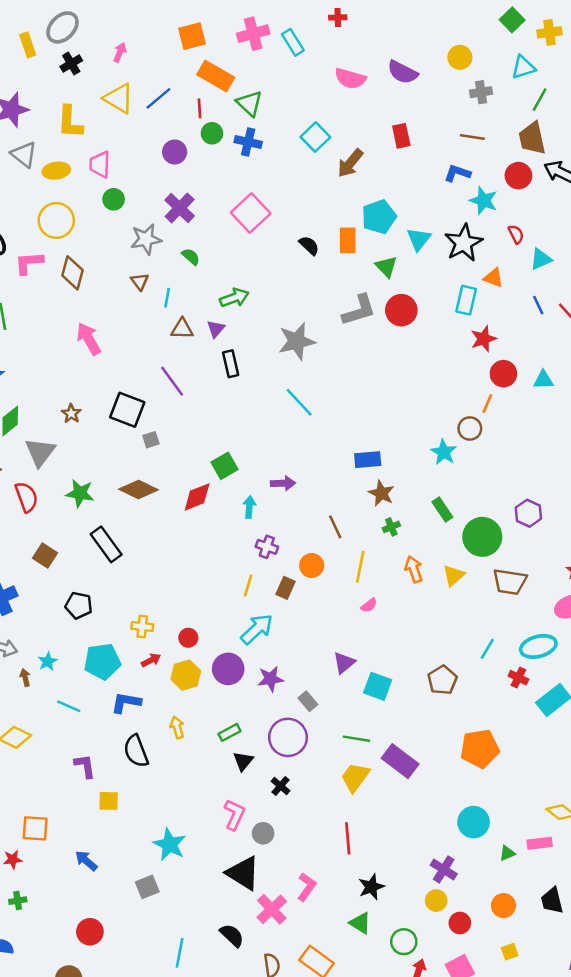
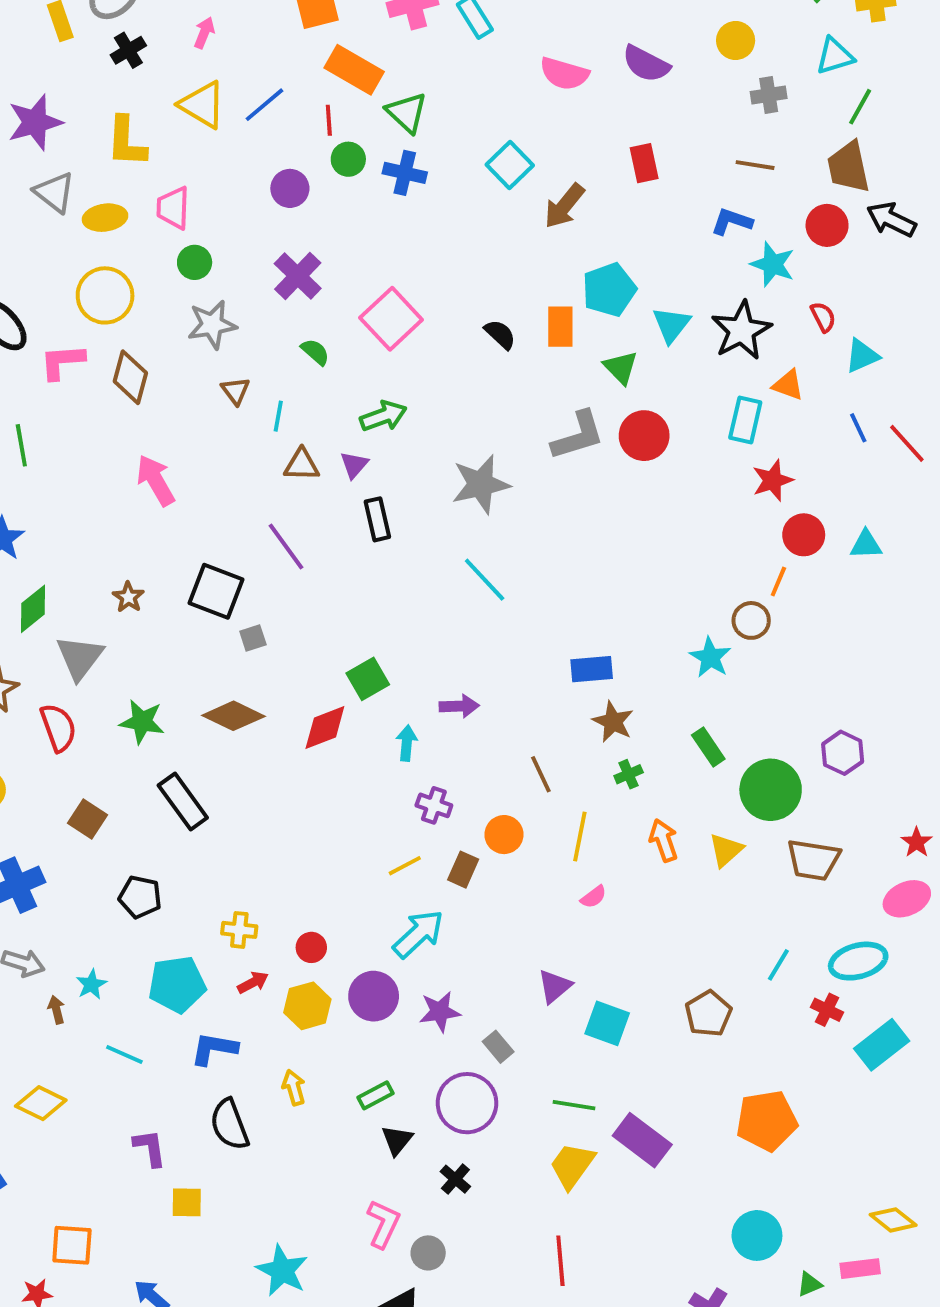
pink square: (251, 213) -> (391, 319), moved
gray star: (146, 239) -> (212, 325), moved
yellow line: (248, 585) -> (405, 866), turned 45

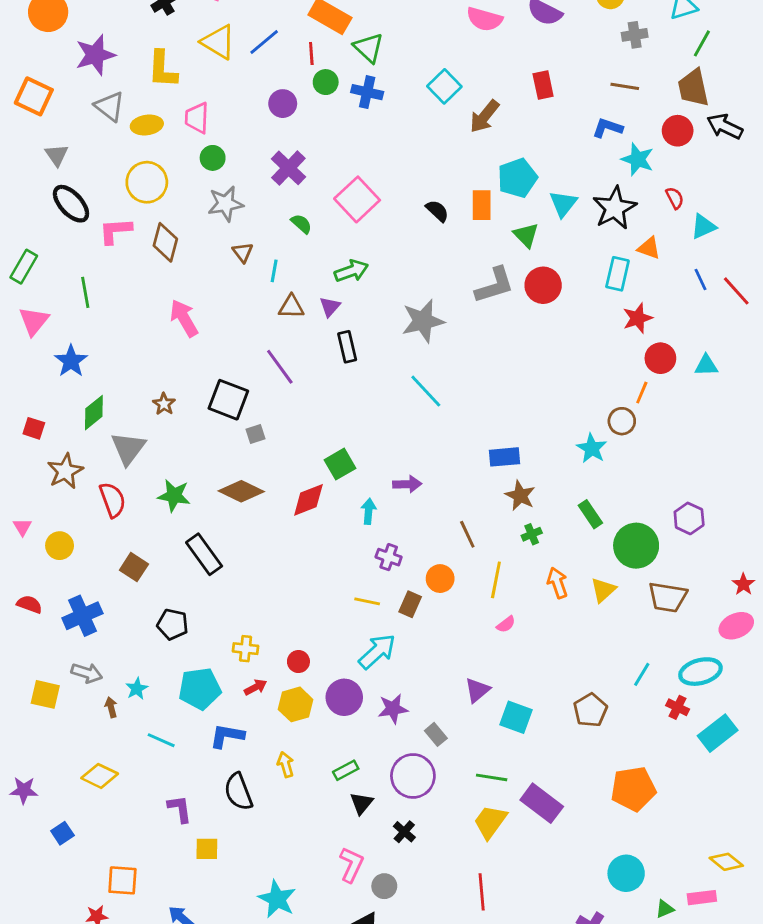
yellow line: (405, 866) -> (367, 601), turned 40

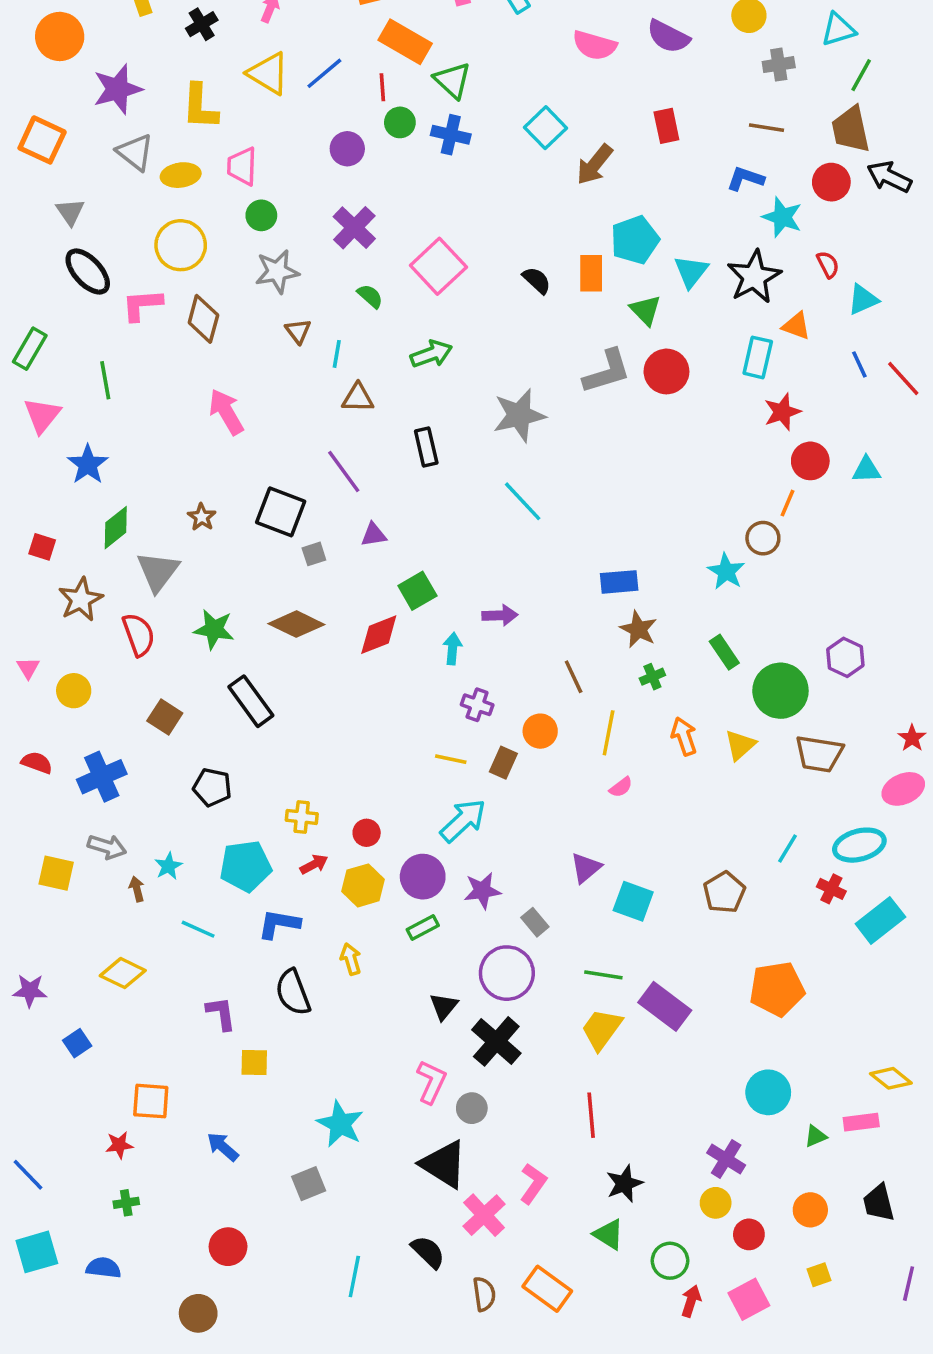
purple triangle: (330, 307) -> (374, 535), moved, turned 40
green rectangle: (346, 770) -> (423, 927), moved
black cross: (404, 832) -> (496, 1041), size x1.8

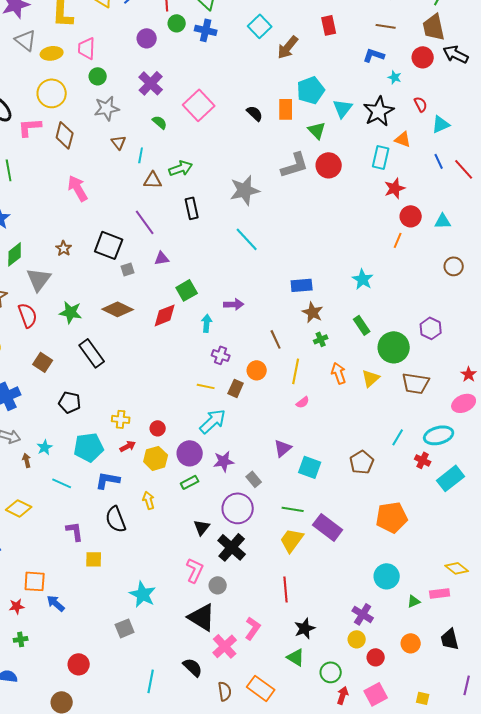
cyan star: (782, 217) -> (395, 77), size x0.6
green arrow: (431, 354) -> (181, 168), moved
brown circle: (763, 538) -> (454, 266), moved
blue arrow: (223, 1147) -> (56, 603), moved
yellow square: (819, 1275) -> (423, 698), moved, turned 32

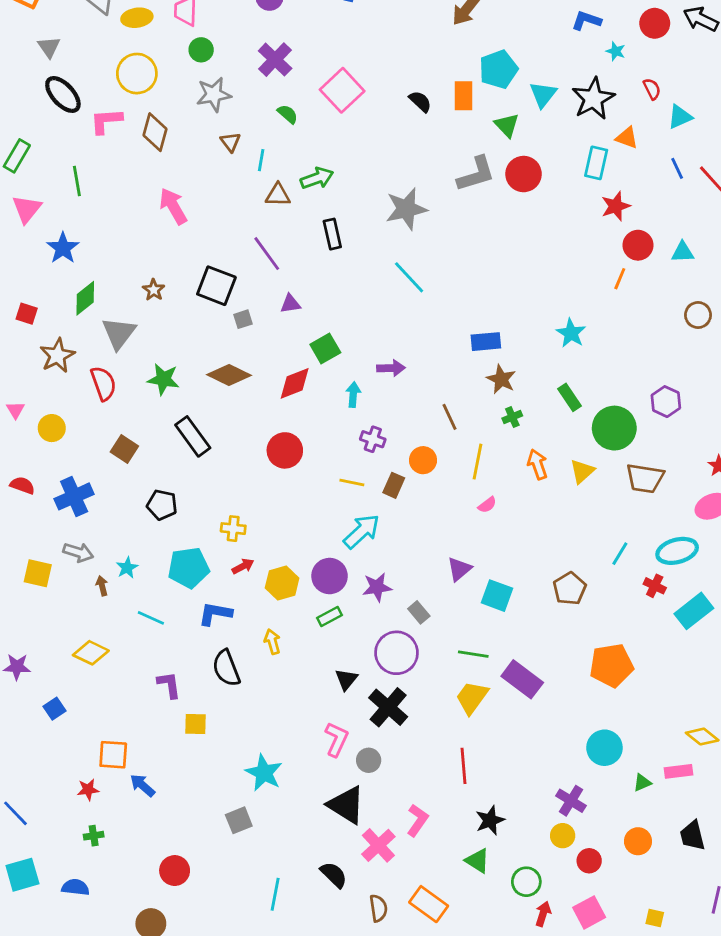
red circle: (158, 428) -> (285, 450), moved, size x1.6

